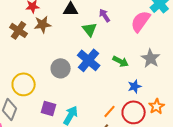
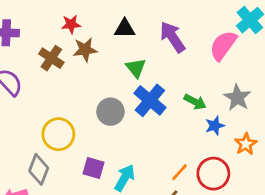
purple arrow: (105, 15) -> (172, 37), size x1.6
green triangle: (90, 29) -> (136, 68), moved
blue star: (135, 86) -> (215, 126), moved
orange star: (157, 106) -> (246, 144), moved

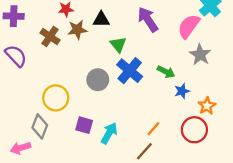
black triangle: (125, 28) -> (101, 19), moved
gray star: (237, 98) -> (200, 55), moved
red circle: (213, 174) -> (194, 130), moved

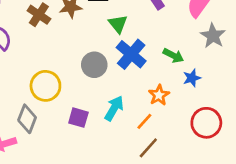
orange star: (207, 106) -> (159, 95), moved
orange line: (153, 129) -> (144, 121), moved
cyan arrow: (109, 133) -> (114, 108), moved

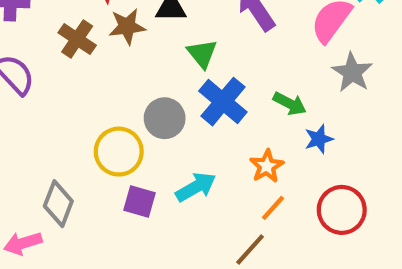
yellow circle: (45, 86) -> (119, 152), moved
cyan arrow: (114, 108) -> (196, 187), turned 30
orange line: (144, 121) -> (273, 208), moved

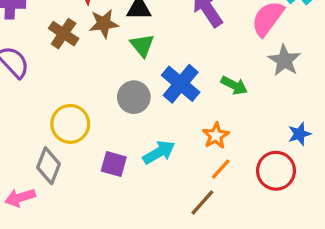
green triangle: (202, 54) -> (142, 45), moved
blue star: (319, 139) -> (299, 134), moved
yellow circle: (119, 152) -> (70, 124), moved

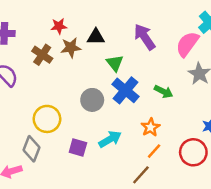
green triangle: (142, 45) -> (115, 63), moved

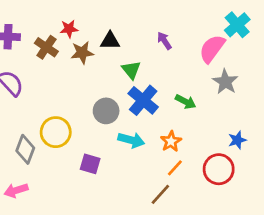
purple arrow: (145, 37) -> (164, 41), size x0.6
brown cross: (42, 55) -> (46, 47), moved
cyan arrow: (110, 139) -> (131, 140), moved, turned 45
gray diamond: (32, 149) -> (25, 149), moved

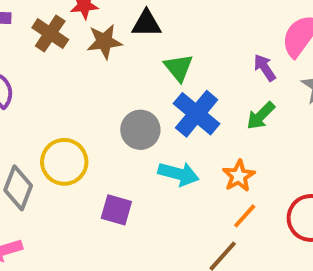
purple arrow: (164, 41) -> (265, 68), moved
green arrow: (186, 102) -> (261, 116), turned 108

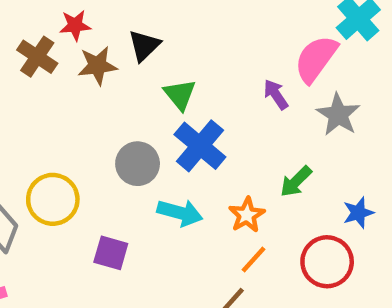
black triangle: (146, 24) -> (144, 45), turned -44
green arrow: (261, 116) -> (296, 181), moved

